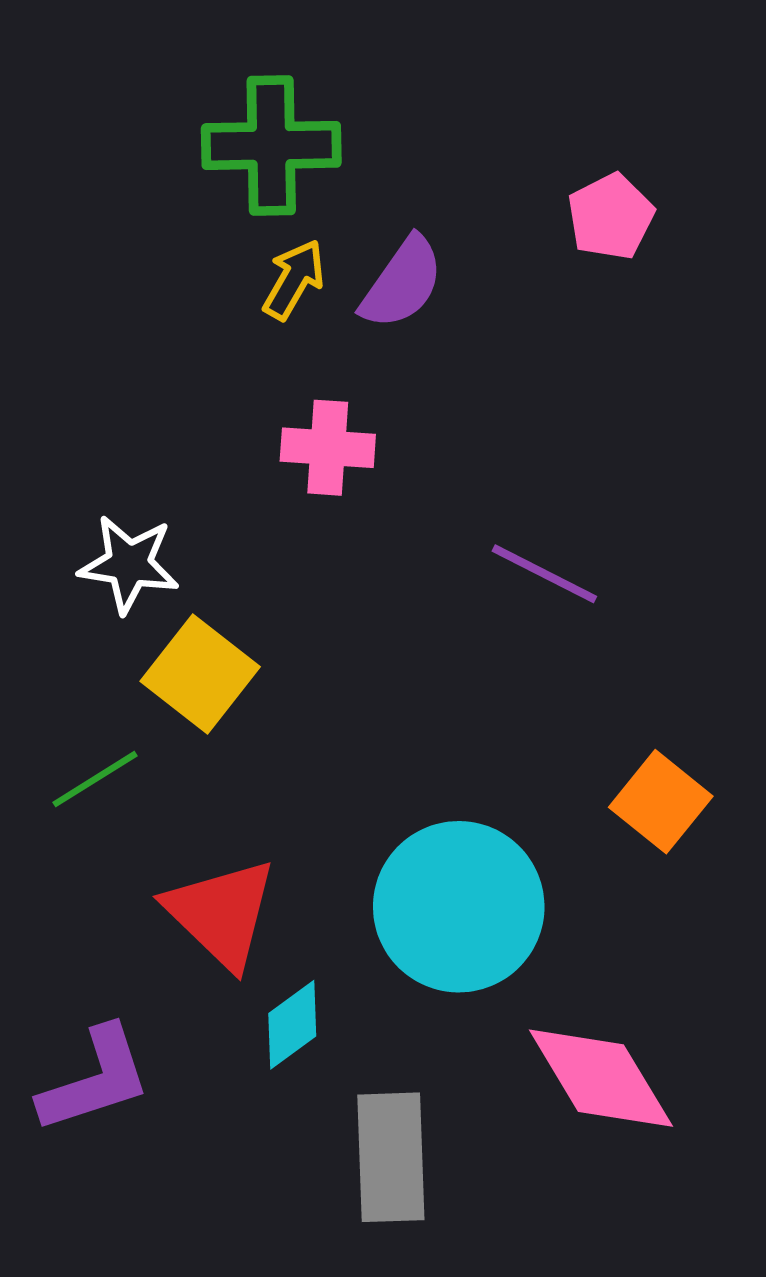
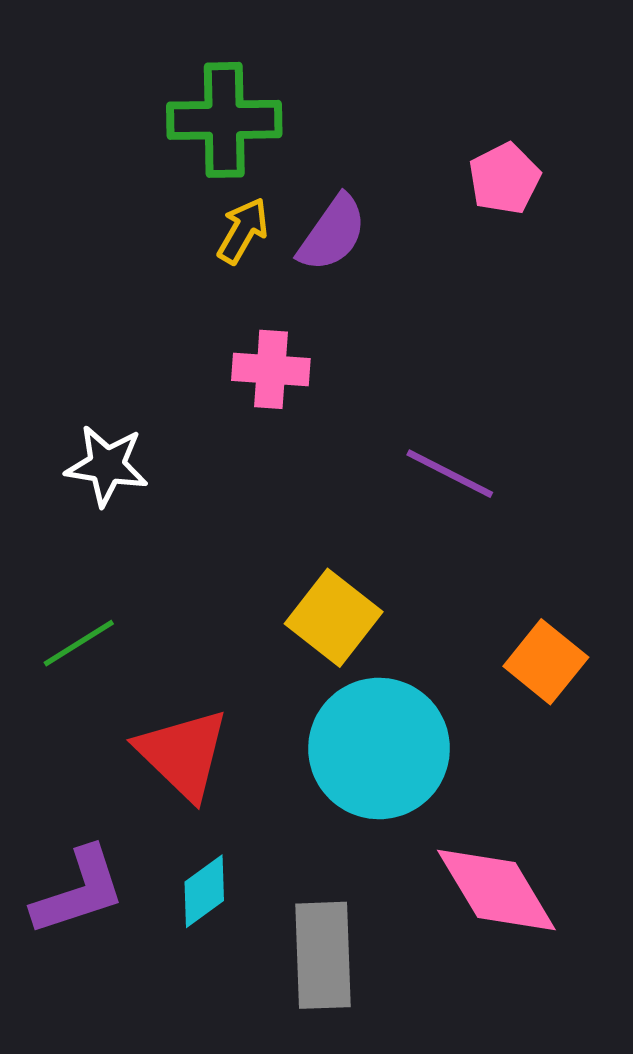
yellow square: (200, 674) -> (334, 618), moved
cyan diamond: (292, 1025) -> (204, 891), moved

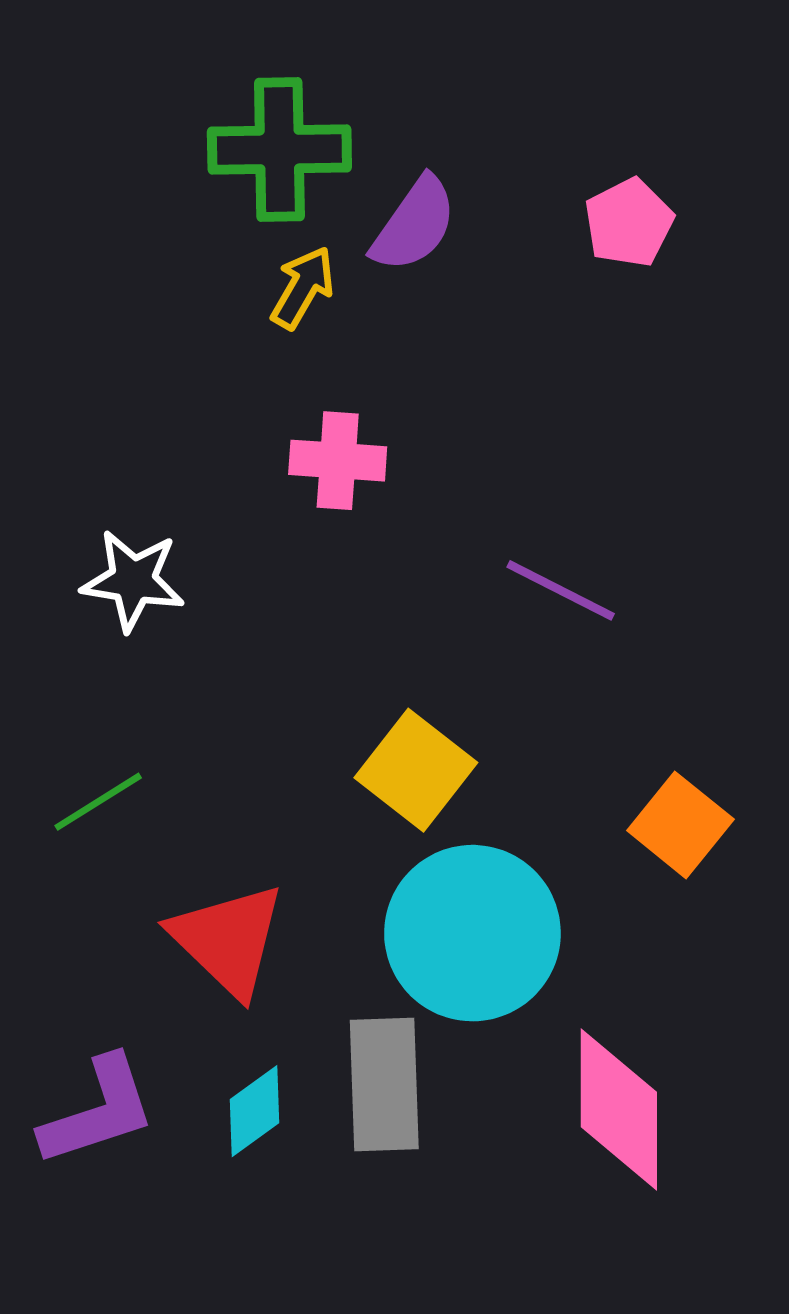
purple semicircle: (332, 233) -> (414, 224), moved
pink diamond: (496, 890) -> (619, 1109), turned 31
gray rectangle: (323, 955) -> (384, 1085), moved

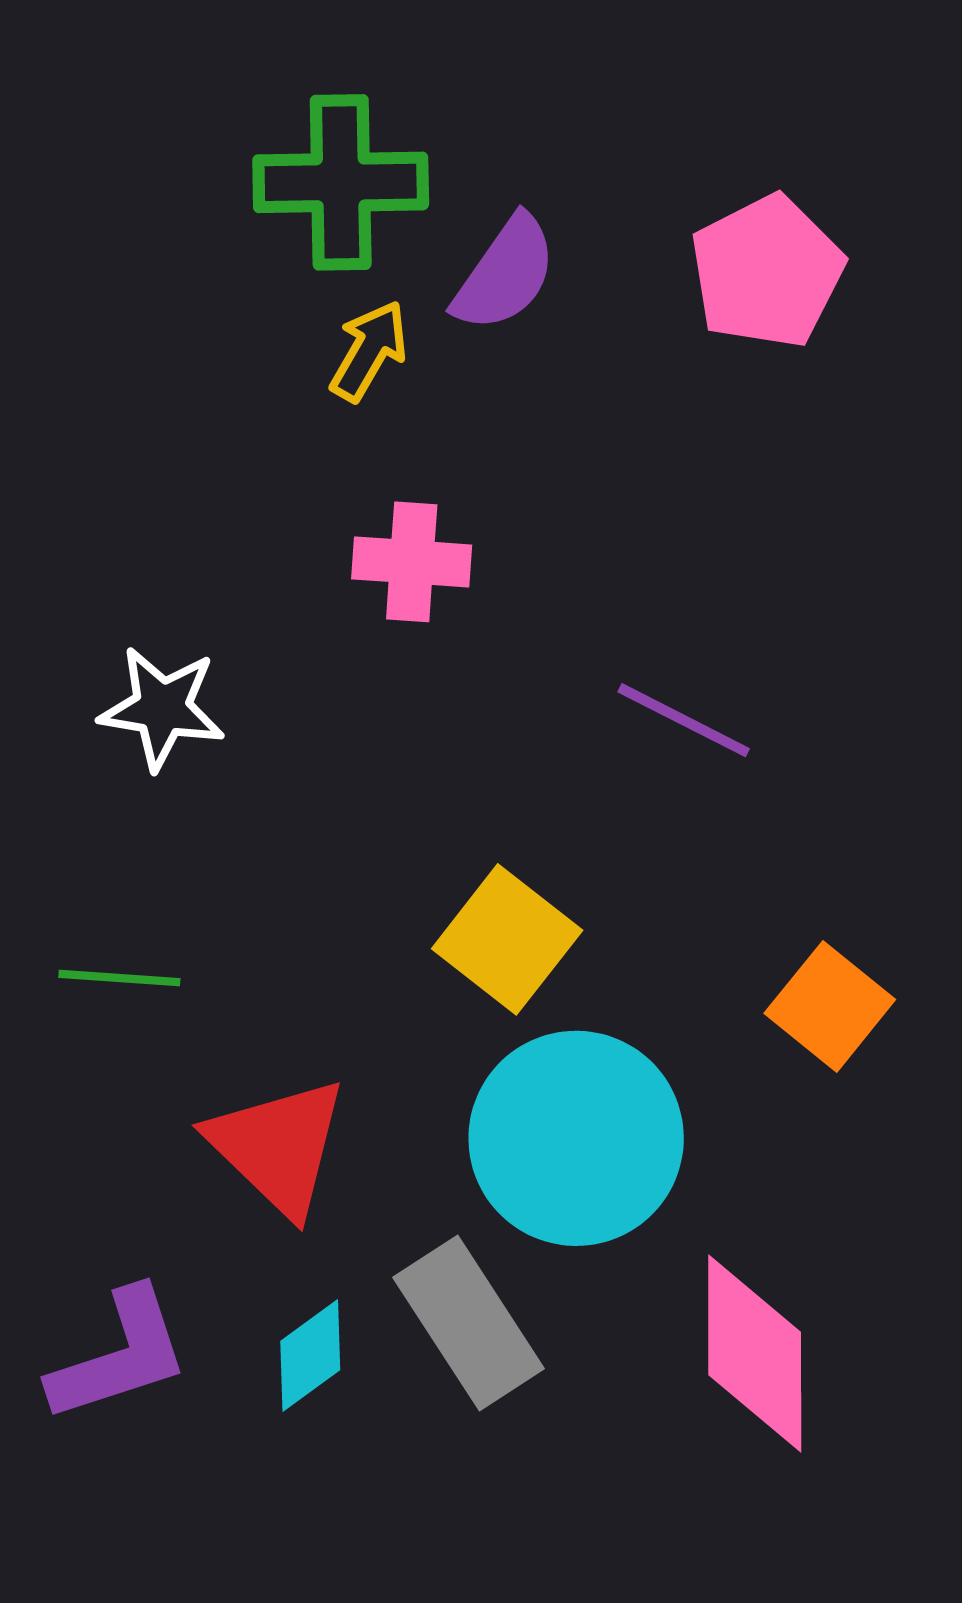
pink pentagon: (629, 223) -> (767, 272), size x1.4
green line: (98, 802) -> (119, 978), turned 36
gray rectangle: (384, 1085) -> (469, 1323), turned -31

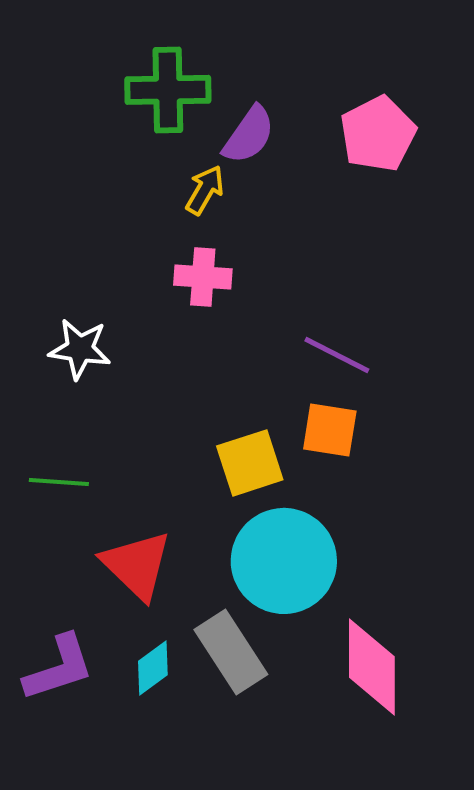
yellow arrow: (369, 351) -> (205, 190), moved
yellow square: (507, 939) -> (250, 463), turned 34
orange square: (830, 1006) -> (330, 430), moved, turned -30

